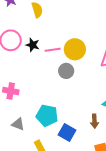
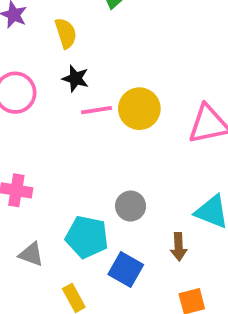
black star: (33, 45) -> (75, 78), moved
gray circle: (66, 71) -> (131, 206), moved

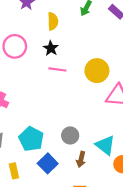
yellow circle: (139, 109) -> (97, 71), moved
gray circle: (131, 206) -> (70, 135), moved

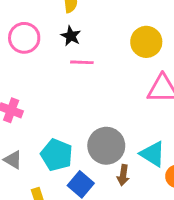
yellow circle: (97, 71) -> (146, 42), moved
gray circle: (70, 135) -> (106, 146), size x1.6

